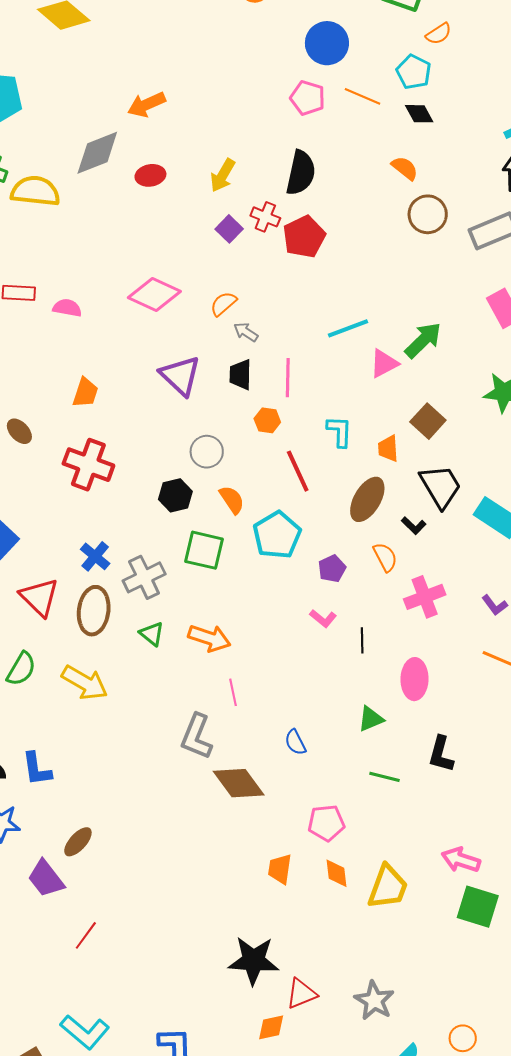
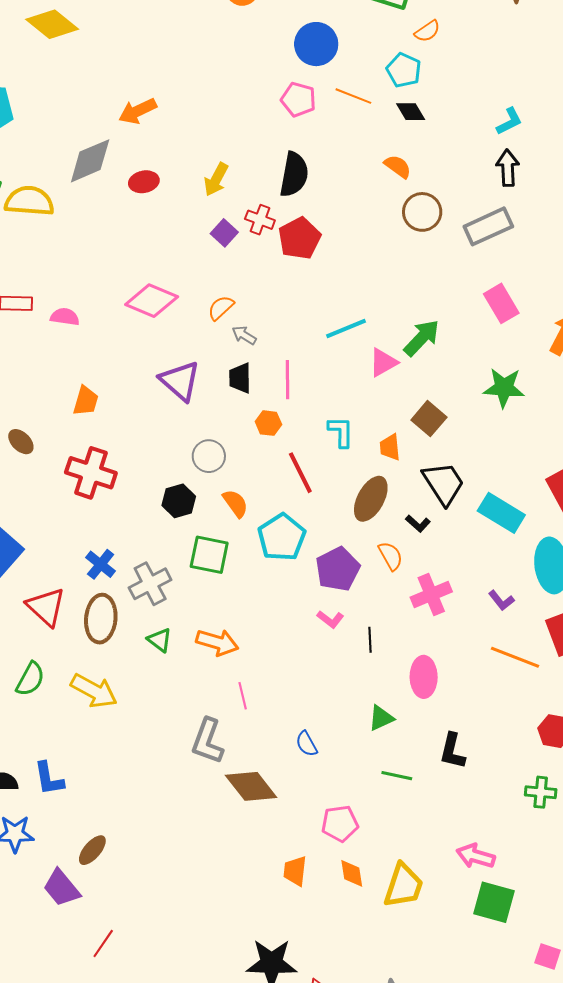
purple pentagon: (332, 569) -> (338, 569), size x1.6

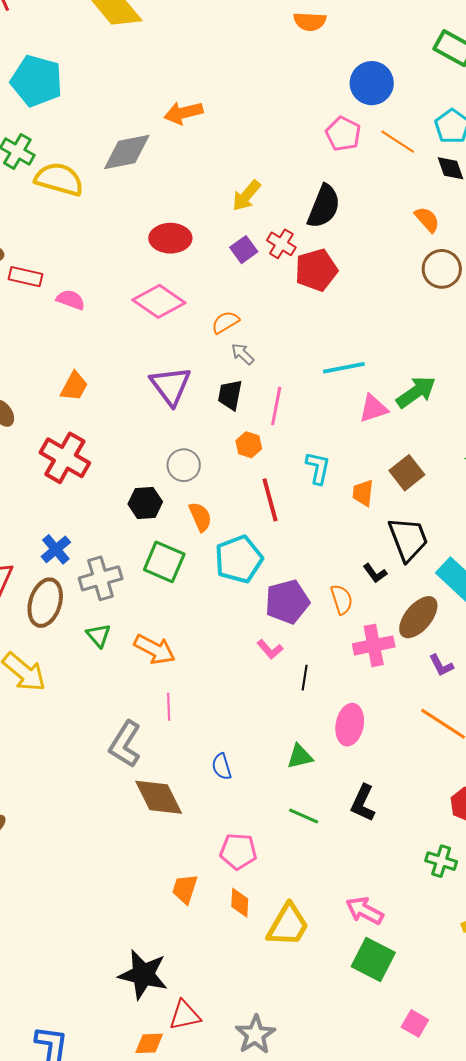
red ellipse: (144, 182) -> (170, 238), moved, size x1.4
brown ellipse: (371, 499) -> (418, 617), moved

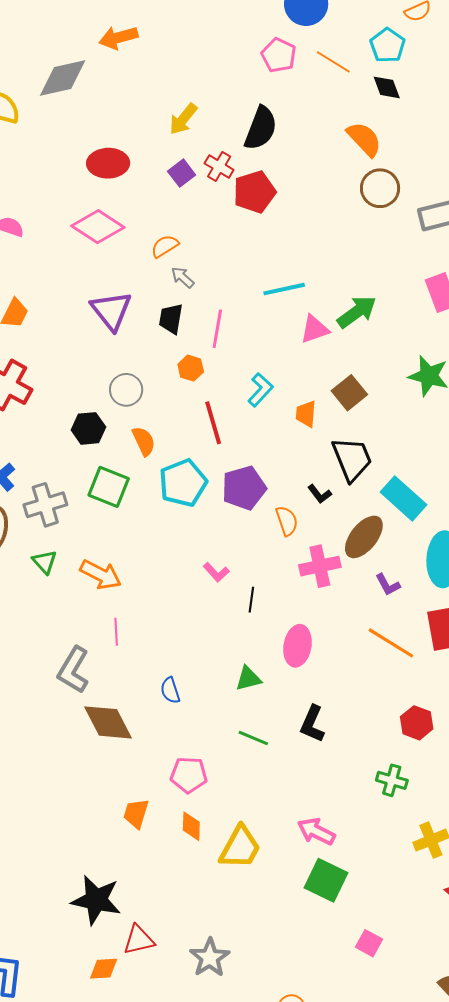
orange semicircle: (427, 219) -> (364, 139), size x1.4
cyan L-shape: (318, 468) -> (260, 390), turned 32
purple pentagon: (287, 602) -> (244, 488), moved

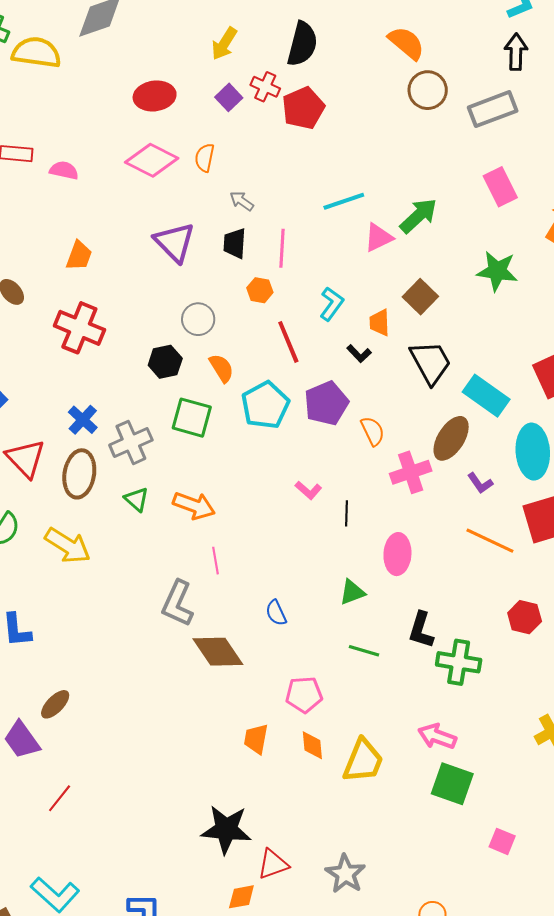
orange semicircle: (165, 246) -> (205, 158), moved, turned -40
black L-shape: (320, 494) -> (359, 354), moved
green cross: (392, 780) -> (459, 662), moved, size x1.4

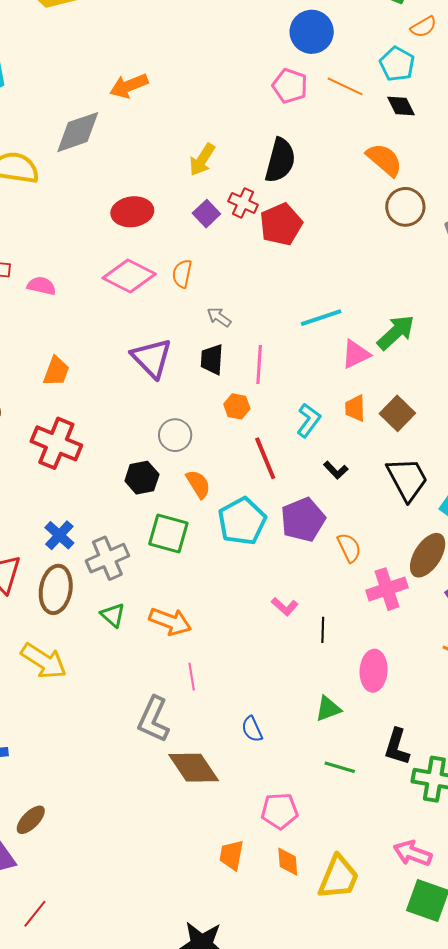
orange trapezoid: (380, 323) -> (355, 408), moved

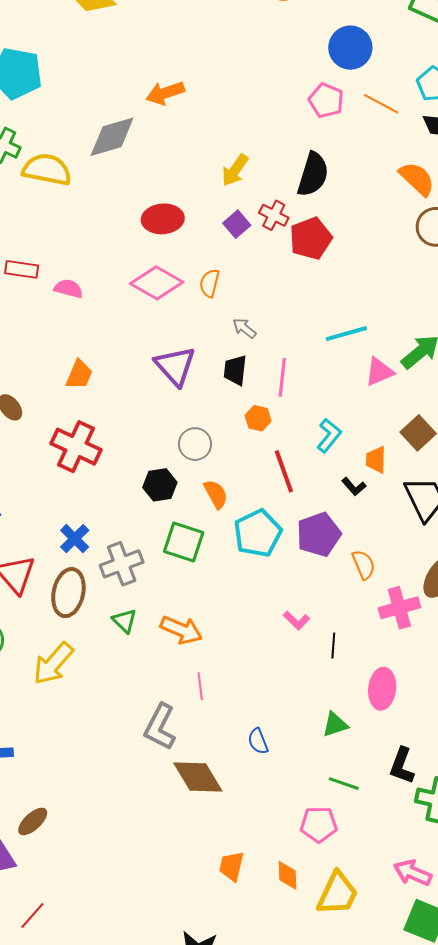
orange trapezoid: (355, 408) -> (376, 460), moved
yellow arrow: (44, 661) -> (53, 664), turned 96
pink pentagon: (280, 811) -> (319, 824), moved

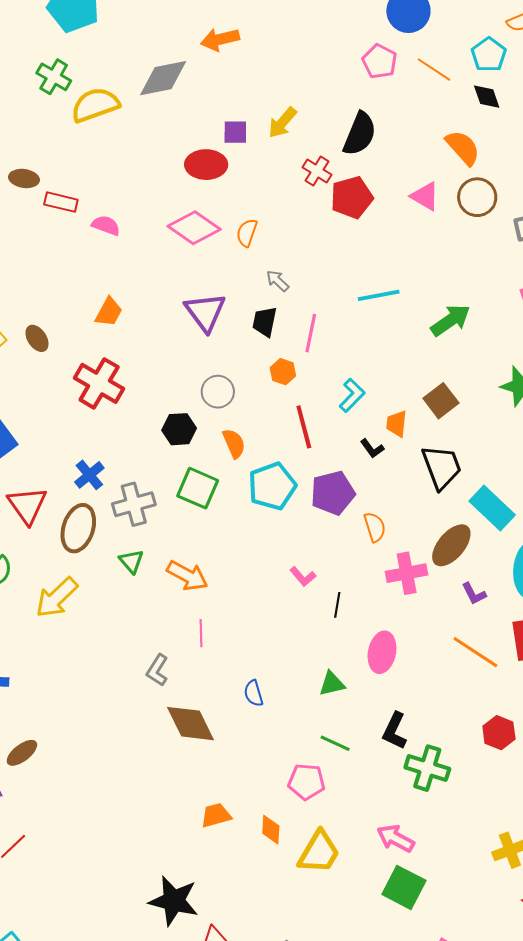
yellow semicircle: (47, 170) -> (95, 105), turned -36
purple square: (237, 224) -> (235, 132), moved, turned 36
pink triangle: (379, 372) -> (425, 196), moved, turned 48
gray L-shape: (160, 727) -> (157, 670), size x0.7
orange trapezoid: (232, 866) -> (216, 815), turned 56

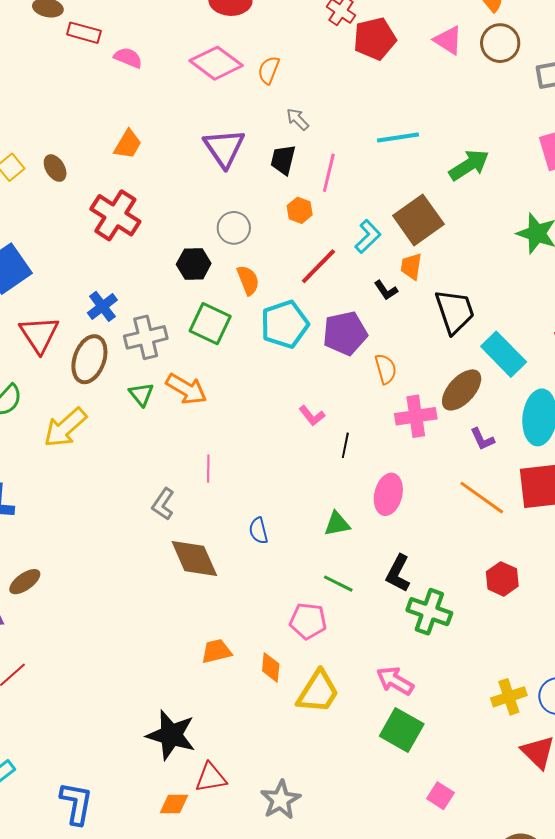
brown square: (441, 401) -> (418, 220), moved, size x1.4
red line: (304, 427) -> (318, 266), turned 57
orange arrow: (187, 576) -> (186, 389), moved

